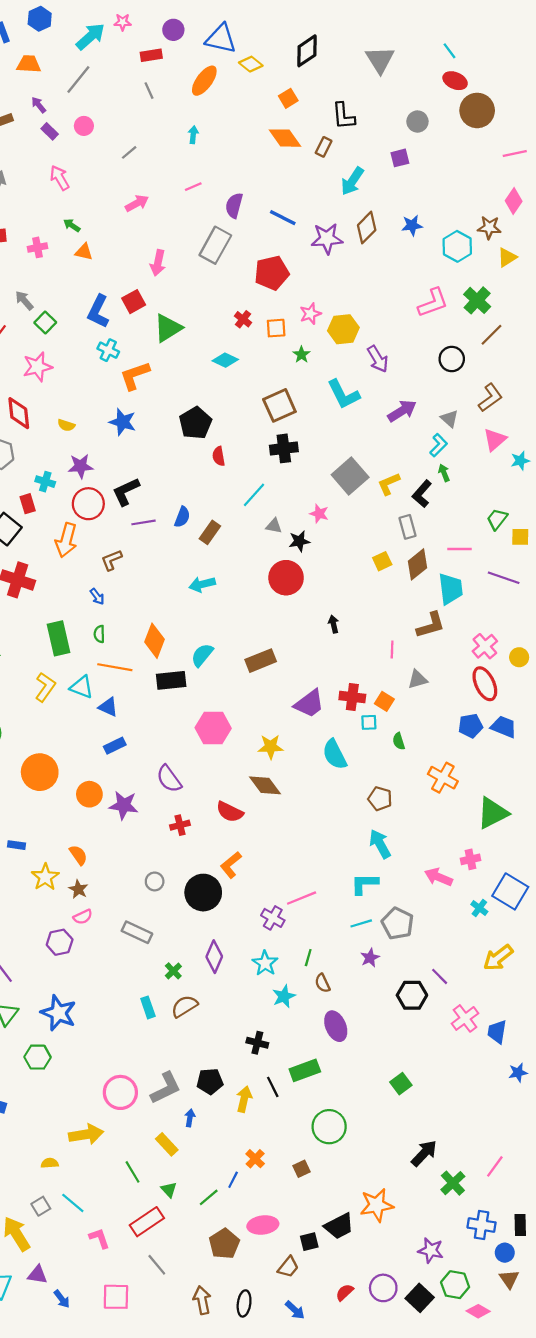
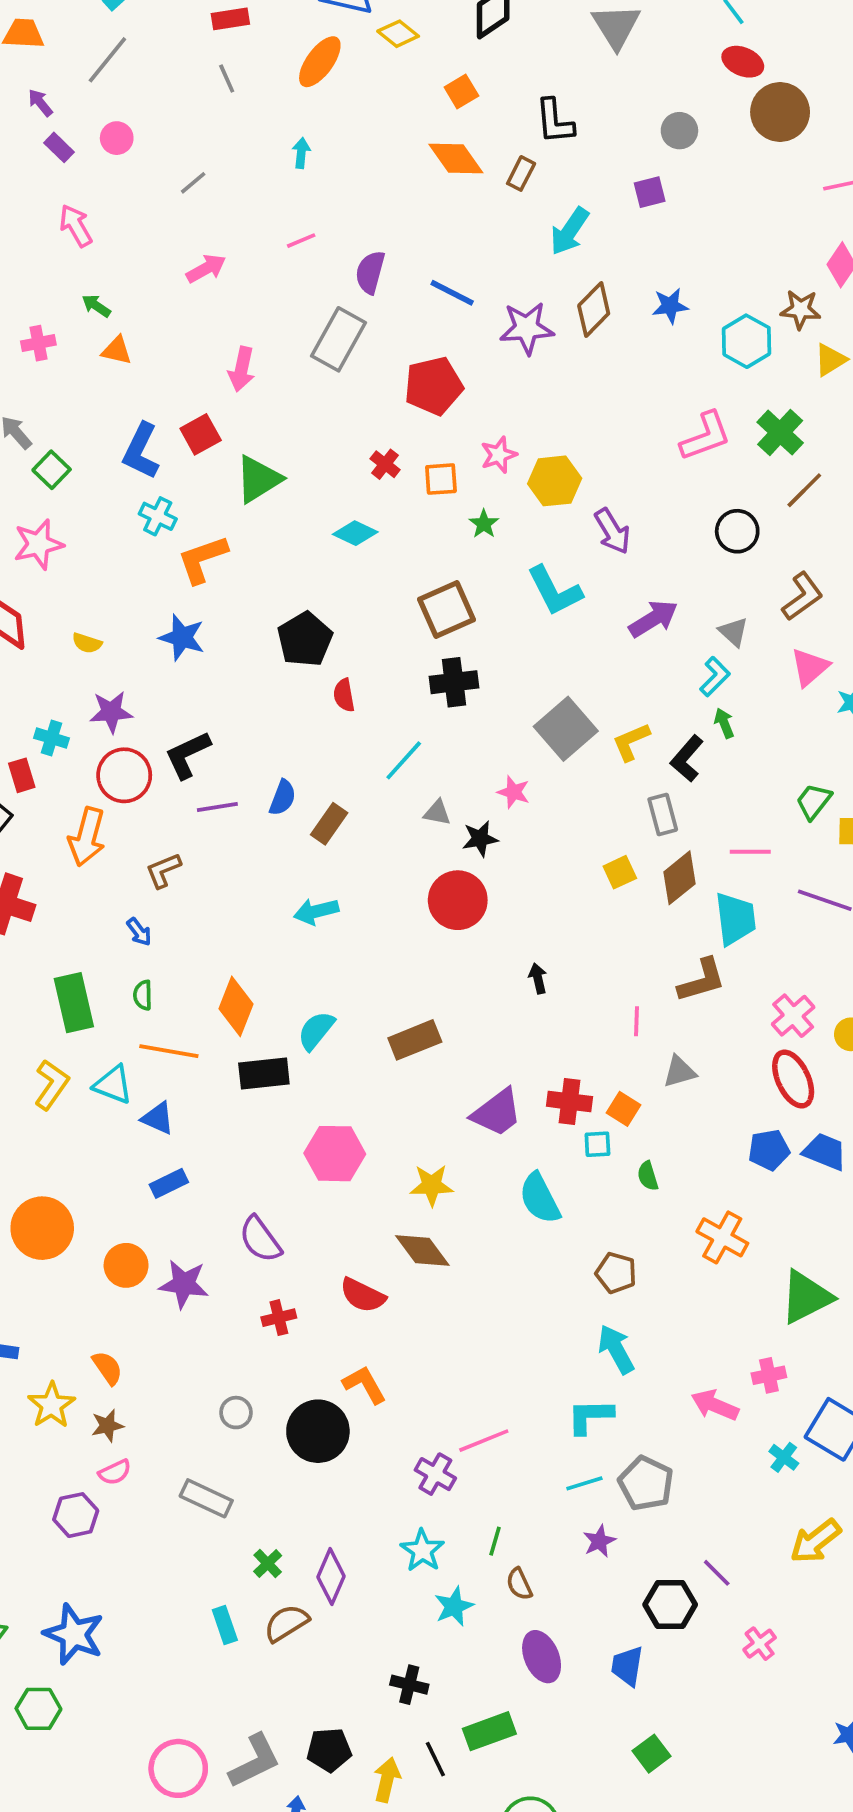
orange L-shape: (231, 865) -> (365, 1385), turned 100
brown star: (78, 889) -> (107, 1426), turned 30
purple diamond: (214, 957) -> (331, 1577), moved
pink cross: (465, 1018) -> (760, 1644), size x0.7
blue trapezoid: (497, 1032) -> (627, 1666), moved

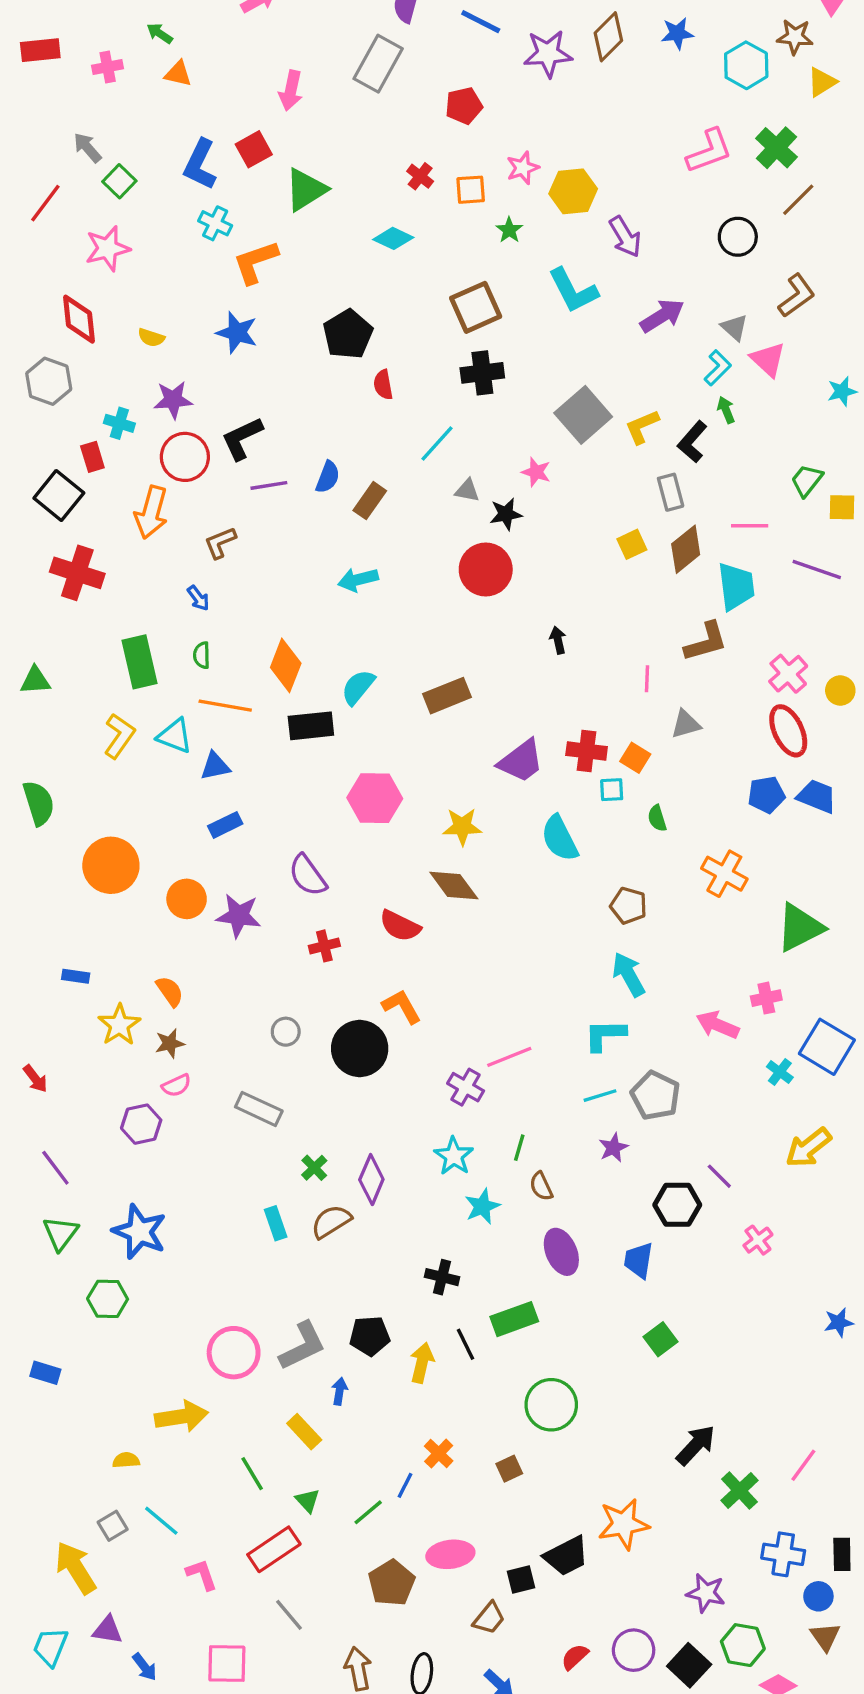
red pentagon: (433, 386) -> (464, 106), size x0.7
pink triangle: (810, 667) -> (768, 359), moved, turned -36
blue triangle: (158, 1118) -> (215, 766), turned -36

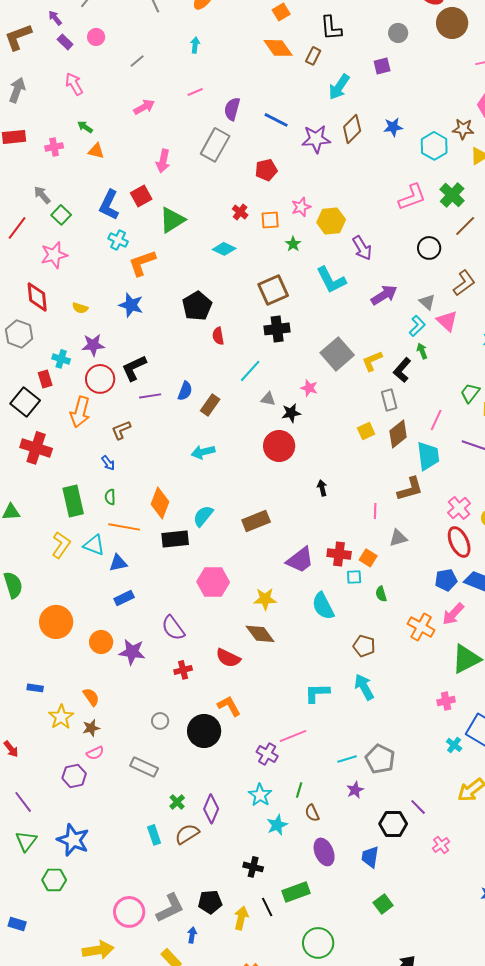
pink line: (750, 526) -> (436, 420), turned -65
pink arrow: (718, 1025) -> (453, 614), moved, turned -70
cyan L-shape: (605, 1035) -> (317, 693), moved

